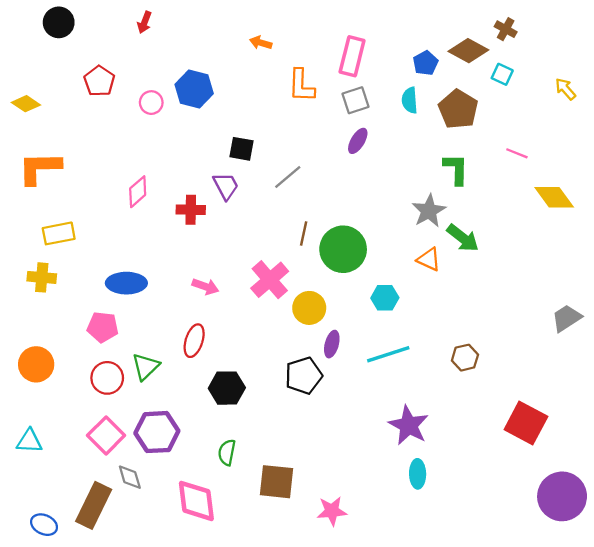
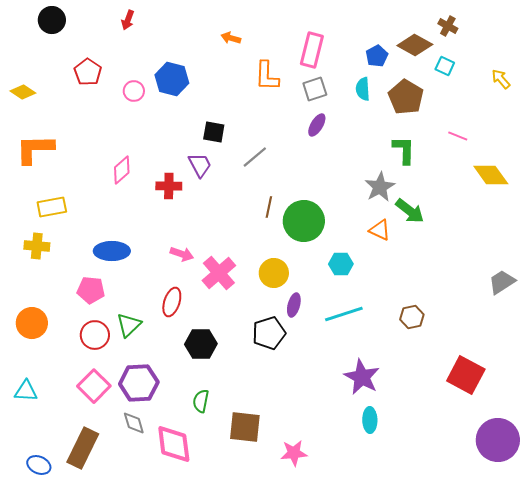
pink cross: (270, 280) -> (219, 273), moved
gray diamond: (130, 477) -> (134, 423), moved

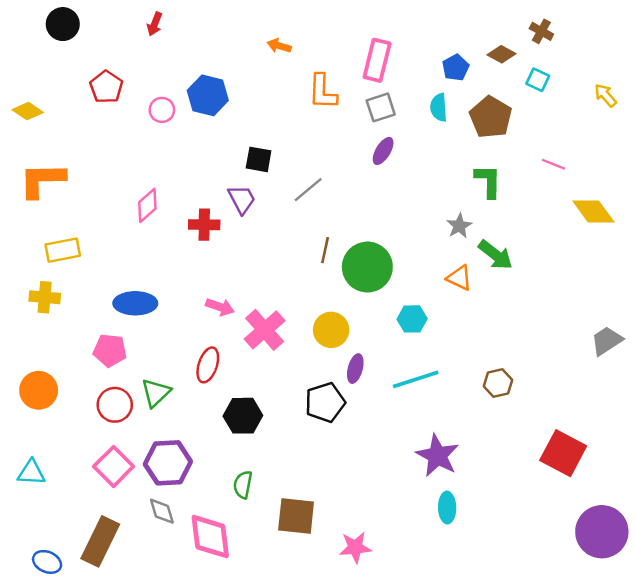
brown diamond: (415, 45) -> (502, 54), size x0.7
gray star: (380, 187) -> (459, 226), size x0.7

